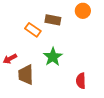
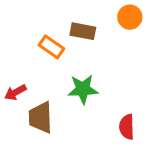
green star: (53, 57) -> (83, 89), turned 30

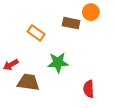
brown rectangle: (83, 31) -> (71, 23), moved
brown trapezoid: (40, 117) -> (28, 82), turned 100

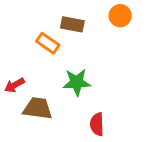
brown rectangle: (71, 23) -> (72, 24), moved
red semicircle: (89, 89) -> (97, 124), moved

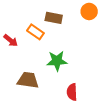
red arrow: (14, 85) -> (11, 40), moved, turned -112

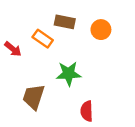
orange circle: (89, 11) -> (101, 30), moved
brown trapezoid: (28, 80) -> (34, 97), turned -80

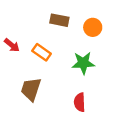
orange rectangle: (43, 39) -> (42, 52), moved
green star: (69, 74) -> (83, 63), moved

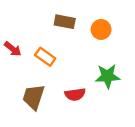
green star: (83, 63) -> (108, 76), moved
red semicircle: (80, 102) -> (75, 94), moved, turned -96

